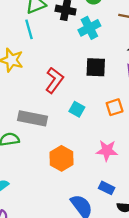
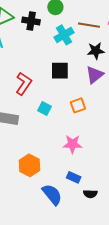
cyan cross: (89, 28) -> (64, 35), moved
orange hexagon: (62, 158) -> (30, 165), moved

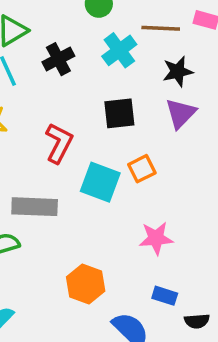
black cross: (31, 21) -> (58, 59), moved, turned -30
orange square: (78, 105) -> (142, 169), moved
cyan square: (45, 109) -> (100, 182), size x1.6

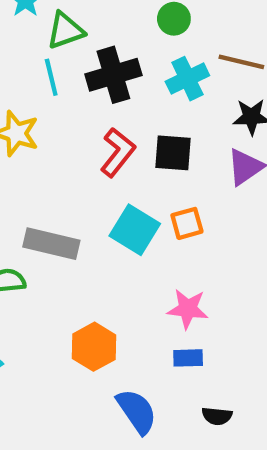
black cross: (58, 59) -> (113, 75), size x1.4
red L-shape: (59, 143) -> (118, 152), moved
blue rectangle: (165, 296) -> (188, 358), moved, turned -30

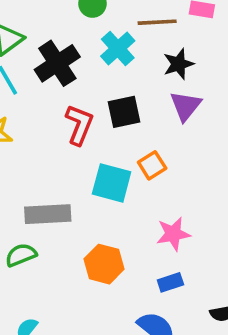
orange hexagon: (94, 347) -> (104, 264), moved
blue rectangle: (188, 358) -> (170, 282), moved

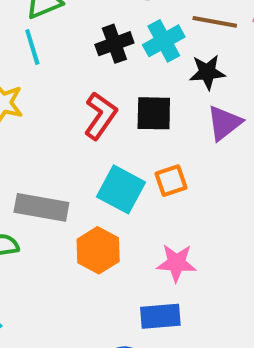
black cross: (57, 63) -> (114, 44), moved, size x0.7
black star: (178, 64) -> (207, 72), moved
orange hexagon: (104, 264) -> (98, 250), moved
blue rectangle: (170, 282) -> (160, 316), size x1.4

